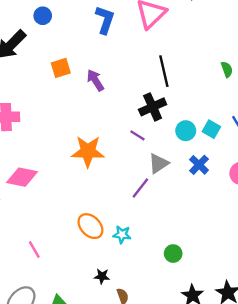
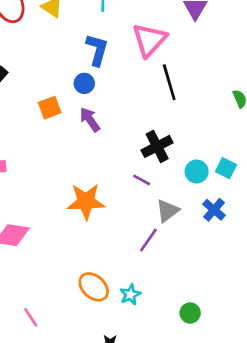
blue circle: (43, 16) -> (84, 83), moved
black line: (164, 71) -> (169, 82), moved
cyan star: (122, 235) -> (130, 295), turned -30

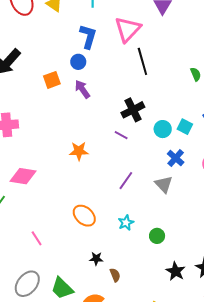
orange star: (86, 202) -> (79, 151), size x0.7
gray triangle: (168, 211) -> (164, 184), moved, turned -36
cyan star: (130, 295) -> (126, 223), moved

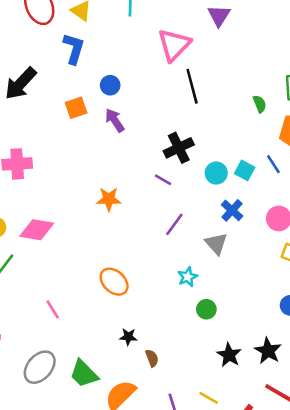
blue L-shape: (88, 36) -> (74, 49), moved
purple line: (126, 181) -> (174, 224), moved
cyan star: (126, 223) -> (188, 277), moved

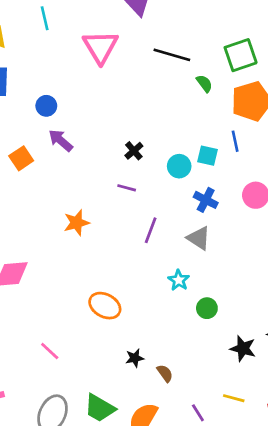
black line: (192, 86) -> (172, 55), moved, turned -44
orange square: (76, 108) -> (21, 158), moved
black cross: (179, 148) -> (134, 151), size x0.6
blue line: (273, 164) -> (235, 141), turned 36

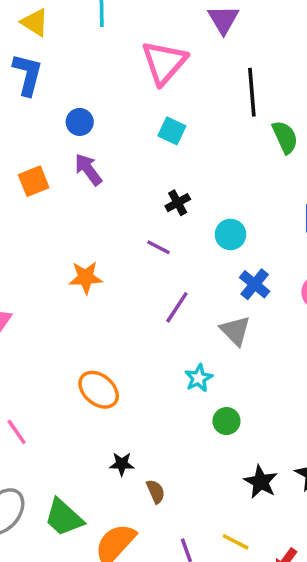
black line: (172, 55) -> (252, 92), turned 57
green semicircle: (204, 83) -> (285, 137), size x1.4
cyan square: (208, 156) -> (172, 131), moved

